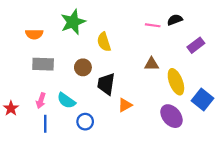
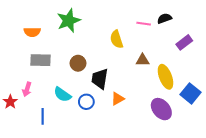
yellow semicircle: (104, 42) -> (117, 39), moved
pink arrow: (41, 101) -> (27, 89), moved
blue circle: (85, 122) -> (86, 102), moved

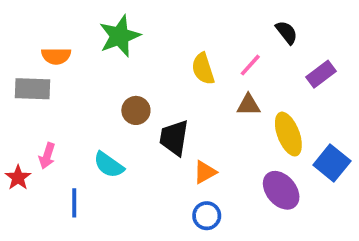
black semicircle: (164, 18) -> (287, 32), turned 72
pink line: (144, 24) -> (250, 65), moved, turned -56
gray rectangle: (41, 60) -> (33, 89), moved
blue circle: (86, 102) -> (207, 216), moved

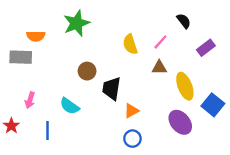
red star: (18, 178) -> (11, 126), moved

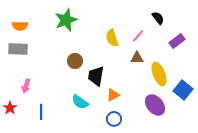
orange semicircle: (36, 36) -> (20, 26), moved
cyan semicircle: (70, 106) -> (80, 102), moved

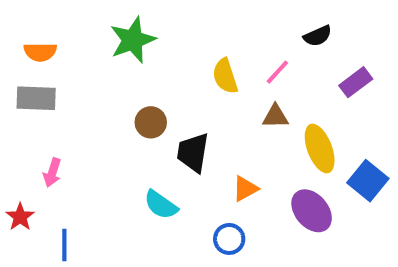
black semicircle: (158, 18) -> (318, 36), turned 104
orange triangle: (113, 95) -> (245, 189), moved
blue line: (41, 112) -> (64, 245), moved

